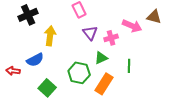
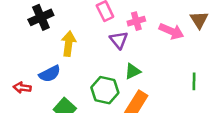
brown triangle: (154, 17) -> (199, 20), turned 42
pink cross: (111, 38) -> (136, 21), moved
green line: (129, 66) -> (194, 81), moved

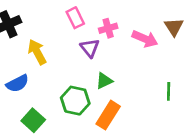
yellow arrow: (69, 44) -> (37, 52), turned -35

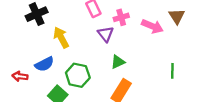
green hexagon: (75, 101) -> (78, 75), moved

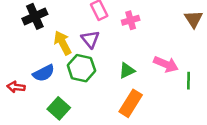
pink arrow: (152, 26) -> (166, 64), moved
purple triangle: (106, 34) -> (90, 39), moved
green hexagon: (78, 75) -> (81, 68), moved

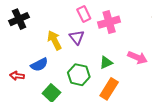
black cross: (35, 16) -> (19, 19), moved
pink cross: (131, 20) -> (109, 22), size x1.5
green hexagon: (81, 68) -> (79, 75), moved

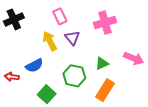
pink rectangle: (84, 14) -> (60, 16), moved

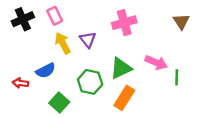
pink rectangle: (60, 16) -> (55, 16), moved
green triangle: (102, 63) -> (121, 68), size x1.5

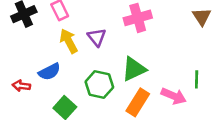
pink arrow: (156, 63) -> (174, 96), moved

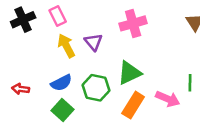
blue semicircle: (49, 72) -> (61, 83), moved

